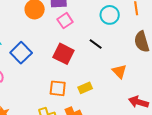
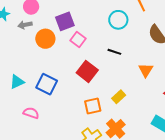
red square: (64, 54) -> (87, 71), turned 30
orange triangle: (119, 71) -> (146, 70), turned 35

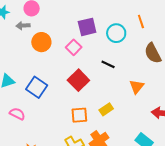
purple square: (65, 21) -> (87, 27), moved

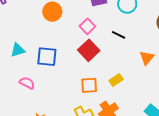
pink square: (74, 47) -> (87, 26), moved
blue square: (37, 87) -> (47, 57), turned -30

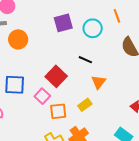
pink square: (87, 26) -> (42, 96), moved
orange triangle: (147, 58) -> (99, 82), moved

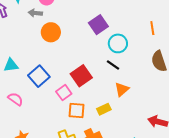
purple square: (63, 23) -> (98, 25), turned -30
cyan circle: (93, 28) -> (118, 43), moved
blue square: (15, 85) -> (39, 76), turned 35

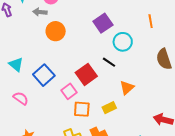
orange line: (152, 28) -> (151, 21), moved
cyan triangle: (11, 65) -> (16, 64), turned 49
black line: (113, 65) -> (109, 62), moved

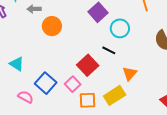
blue square: (44, 75) -> (46, 83), moved
yellow rectangle: (109, 108) -> (115, 95), size x1.5

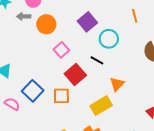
orange circle: (52, 26) -> (46, 24), moved
pink square: (73, 84) -> (61, 50), moved
orange square: (88, 100) -> (61, 96), moved

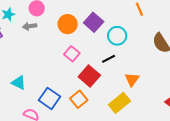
orange circle: (46, 24) -> (68, 24), moved
black line: (97, 60) -> (109, 59), turned -48
orange square: (61, 96) -> (79, 99), turned -30

